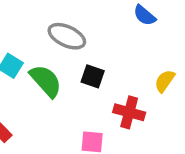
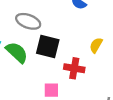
black square: (93, 76) -> (48, 47), size x1.5

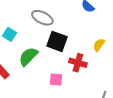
green semicircle: (17, 52) -> (28, 56), moved, turned -95

